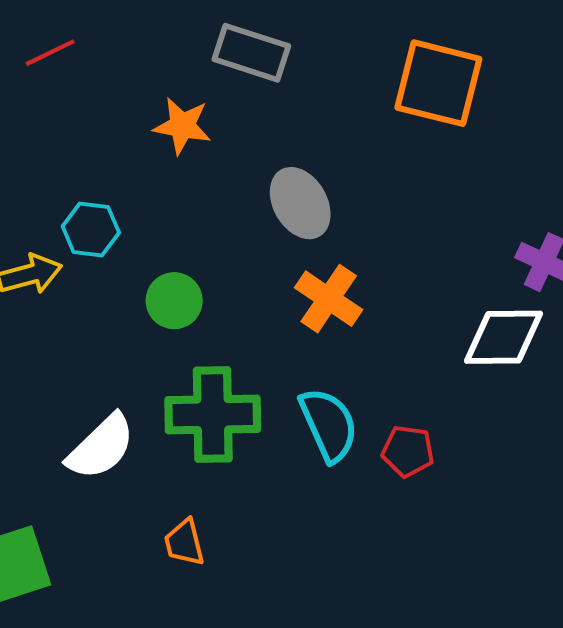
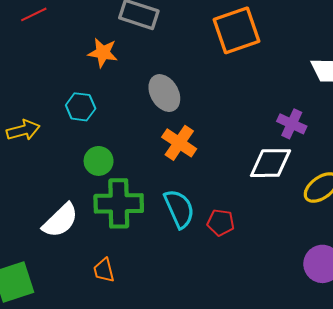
orange square: (438, 83) -> (237, 30), turned -33
cyan hexagon: (91, 230) -> (81, 107), moved
green circle: (174, 301) -> (99, 161), moved

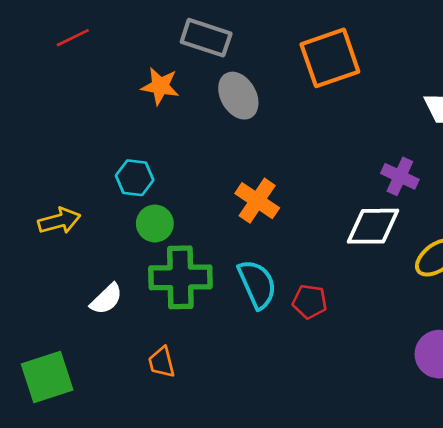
gray ellipse: (164, 93) -> (238, 96), moved
cyan hexagon: (81, 107) -> (135, 178), moved
yellow arrow: (23, 130) -> (59, 221), moved
white semicircle: (60, 220) -> (106, 299), size x0.7

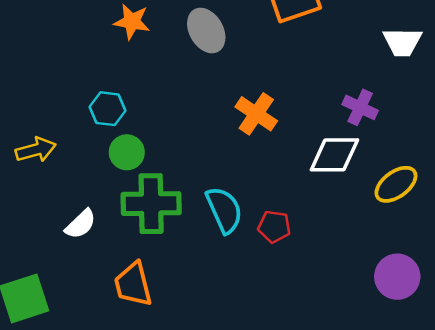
orange cross: (257, 201) -> (256, 114), moved
orange trapezoid: (162, 362) -> (133, 284), size x1.5

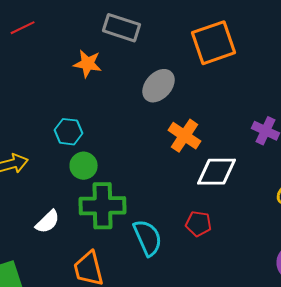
gray ellipse: (206, 31) -> (159, 86), moved, turned 72
white diamond: (334, 155) -> (217, 172), moved
cyan semicircle: (224, 210) -> (148, 238), moved

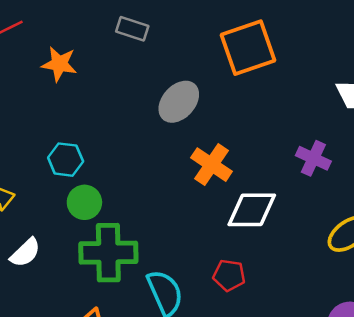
gray rectangle: (122, 28) -> (132, 29), size x0.7
orange star: (88, 64) -> (59, 64), moved
white semicircle: (48, 222) -> (25, 253), moved

